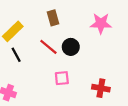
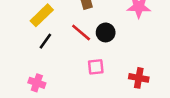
black line: (16, 55) -> (45, 41), turned 64

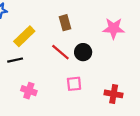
black line: (45, 41) -> (15, 60), moved, turned 42
pink cross: (37, 83) -> (29, 91), moved

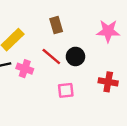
pink cross: (29, 91) -> (25, 69), moved
red cross: (114, 94) -> (108, 82), moved

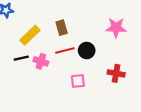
brown rectangle: (56, 25) -> (62, 28), moved
red line: (51, 56) -> (65, 50), turned -54

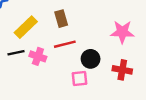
pink star: (116, 28) -> (122, 32), moved
black circle: (87, 50) -> (91, 59), moved

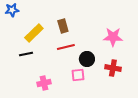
pink cross: (38, 56) -> (44, 83), moved, turned -32

